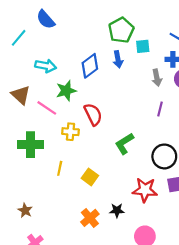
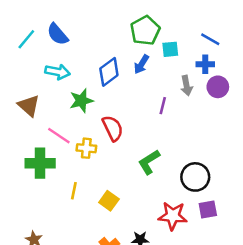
blue semicircle: (46, 19) -> (58, 34), moved
blue arrow: (118, 59) -> (141, 64), turned 42
pink line: (47, 108) -> (59, 136), moved
purple line: (160, 109) -> (163, 106), moved

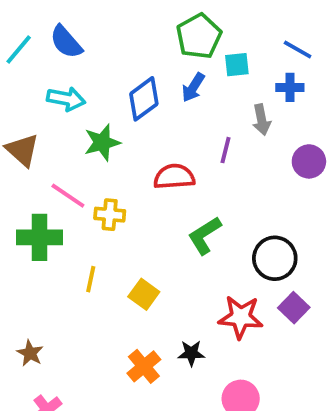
purple circle: (218, 87) -> (309, 161), moved
red semicircle: (113, 128) -> (174, 177), moved, turned -68
purple square: (208, 210) -> (294, 308), turned -36

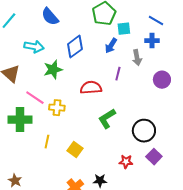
blue semicircle: (66, 42) -> (50, 17), moved
blue arrow: (193, 87) -> (111, 46), moved
red star: (241, 317) -> (126, 162), size x0.6

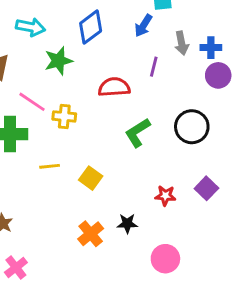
blue cross: (152, 41) -> (211, 48), moved
black circle: (144, 131) -> (192, 127), moved
yellow line: (47, 142) -> (50, 166), turned 72

